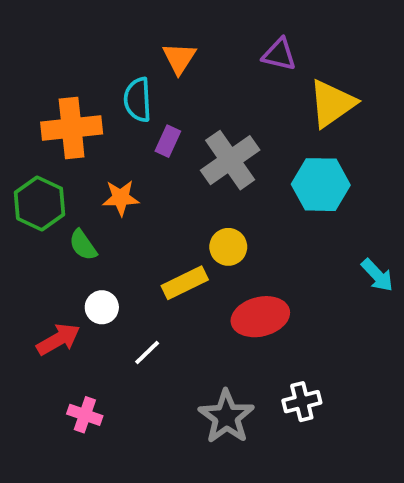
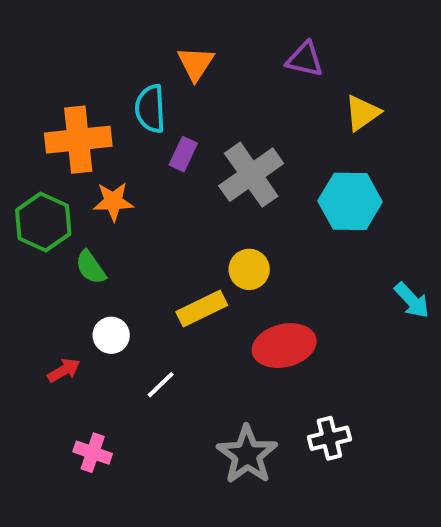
yellow triangle: (332, 103) -> (362, 113), size x0.7
orange star: (121, 198) -> (113, 201), moved
red arrow: (58, 339) -> (64, 370), size x0.7

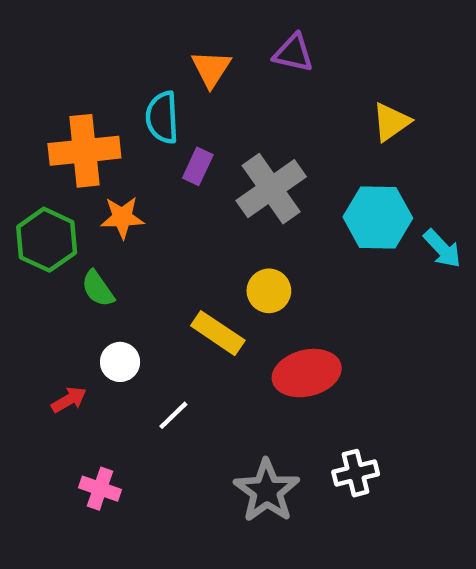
purple triangle: (305, 59) -> (293, 53), moved
cyan arrow: (412, 300) -> (442, 249), moved
yellow rectangle: (202, 308) -> (218, 333), turned 60

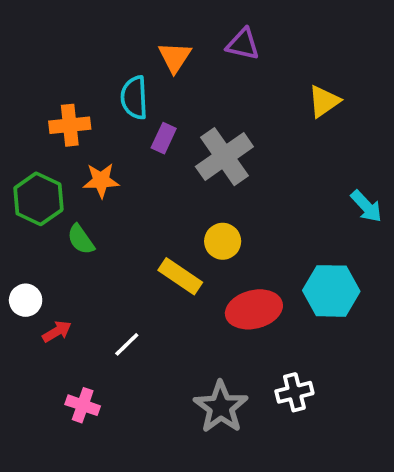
orange cross: (84, 151) -> (70, 125), size x0.7
cyan hexagon: (378, 217) -> (331, 291), moved
white circle: (120, 362) -> (26, 300), moved
white line: (173, 415) -> (127, 344), moved

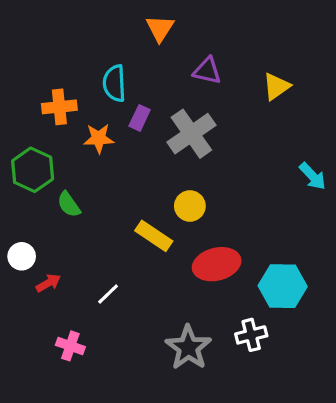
purple triangle: (243, 44) -> (207, 71), moved
orange triangle: (175, 57) -> (160, 28), moved
orange star: (101, 180) -> (99, 138), moved
cyan hexagon: (331, 291) -> (283, 286), moved

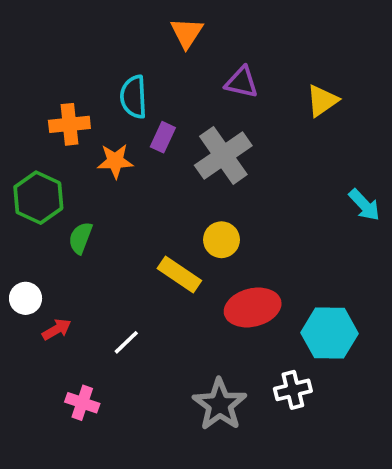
green semicircle: (69, 204) -> (80, 238), turned 56

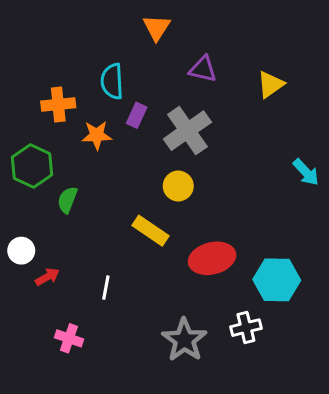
yellow circle: (221, 240) -> (178, 186), moved
white line: (126, 342) -> (106, 288), turned -35

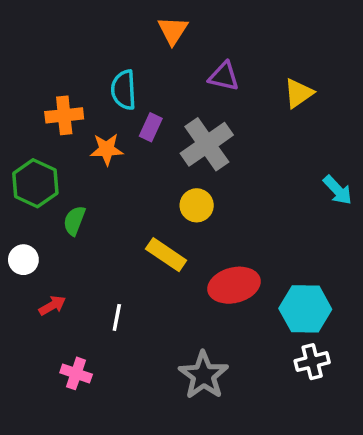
white circle: (21, 251) -> (23, 260), moved
white cross: (246, 328) -> (312, 362), moved

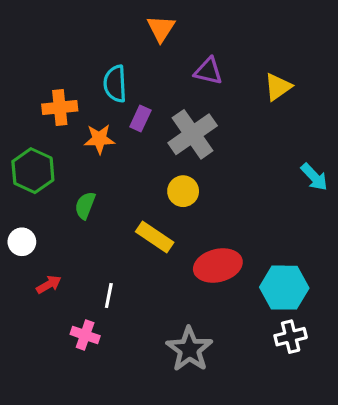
green semicircle: (74, 221) -> (85, 205), moved
pink cross: (76, 373) -> (85, 335), moved

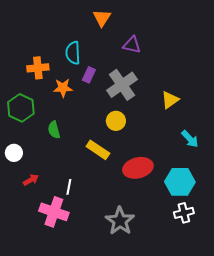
yellow triangle: (278, 87) -> (170, 100), moved
cyan arrow: (314, 177) -> (190, 139), moved
green semicircle: (85, 205) -> (54, 130), turned -36
pink cross: (85, 335) -> (54, 212), size x1.6

